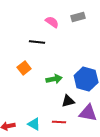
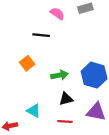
black triangle: (68, 101) -> (66, 99), moved
cyan triangle: (34, 124) -> (34, 111), moved

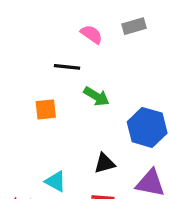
orange square: (27, 63) -> (46, 109), turned 32
green arrow: (59, 75) -> (96, 96), moved, turned 42

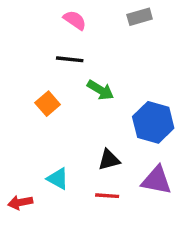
pink semicircle: (92, 34) -> (75, 20), moved
orange square: (46, 109) -> (48, 104), turned -35

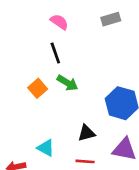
black line: (70, 59) -> (55, 53), turned 65
green arrow: (100, 90) -> (67, 83), moved

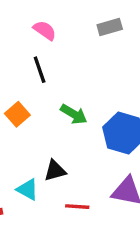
green arrow: (67, 83) -> (74, 114), moved
black triangle: (86, 133) -> (55, 171), moved

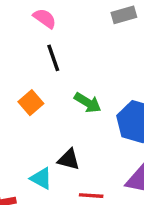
pink semicircle: (45, 30) -> (45, 18), moved
black triangle: (55, 171) -> (69, 159), turned 30

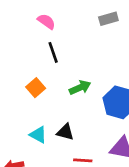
green arrow: (88, 103) -> (80, 88), turned -55
cyan triangle: (41, 178) -> (38, 135), moved

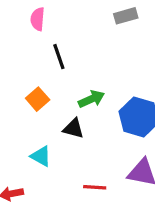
pink semicircle: (46, 21) -> (38, 19), moved, turned -120
black triangle: (65, 132) -> (73, 128), moved

